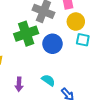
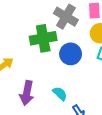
purple arrow: (19, 84) -> (27, 93), size x1.5

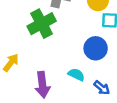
blue circle: (71, 54) -> (96, 48), moved

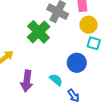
green cross: (42, 24) -> (39, 32), turned -30

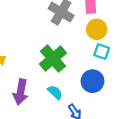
green cross: (39, 32) -> (53, 59), moved
blue circle: (77, 63) -> (93, 81), moved

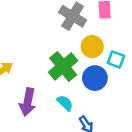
yellow circle: (97, 29) -> (92, 47), moved
blue circle: (93, 81) -> (95, 78), moved

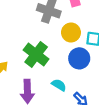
green cross: (63, 66) -> (36, 55), moved

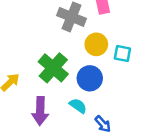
blue circle: (79, 58) -> (90, 78), moved

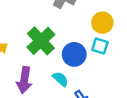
yellow circle: (96, 44) -> (102, 23), moved
cyan square: (122, 54) -> (100, 46), moved

